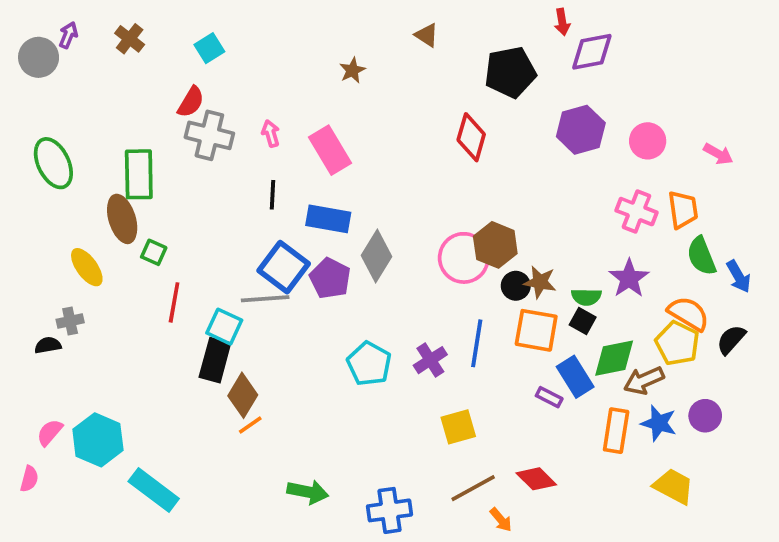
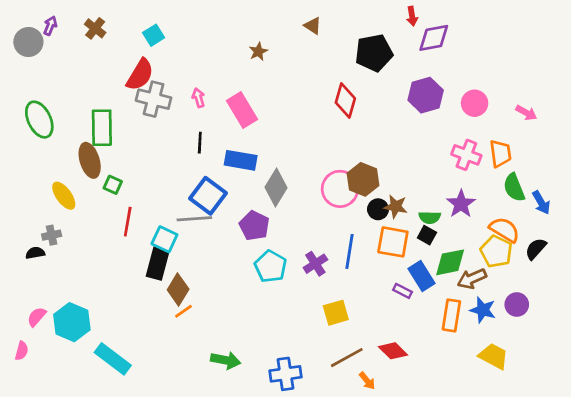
red semicircle: (191, 102) -> (140, 75), size x1.4
purple pentagon: (330, 278) -> (254, 226), moved

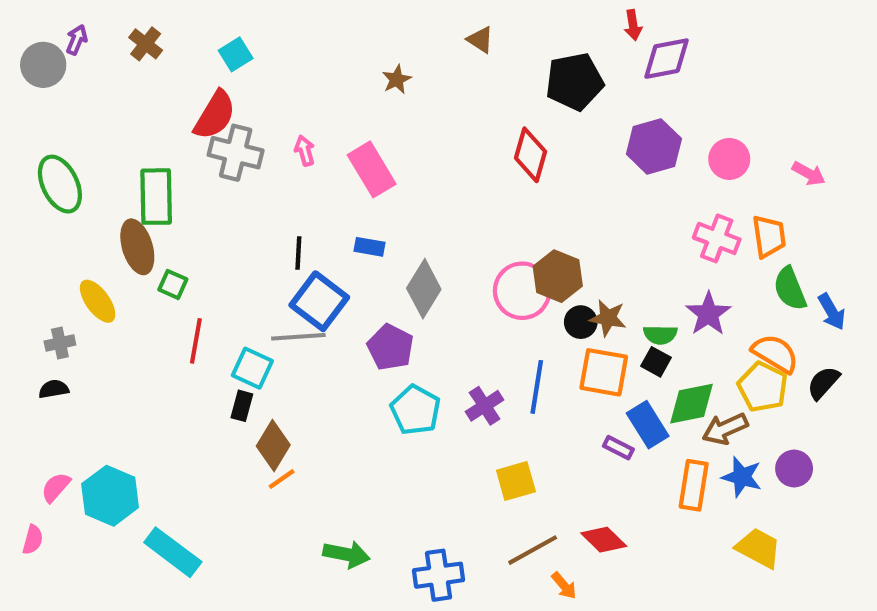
black line: (200, 143) -> (298, 253), moved
blue rectangle: (241, 160) -> (369, 247), size x0.6
gray cross: (52, 235) -> (60, 343), moved
black rectangle: (158, 264) -> (242, 406), size x0.6

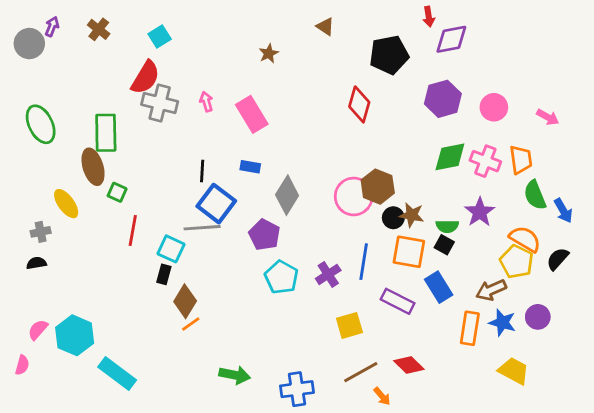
green diamond: (692, 404) -> (450, 157), moved
purple rectangle: (618, 448) -> (398, 301), moved, size x1.6

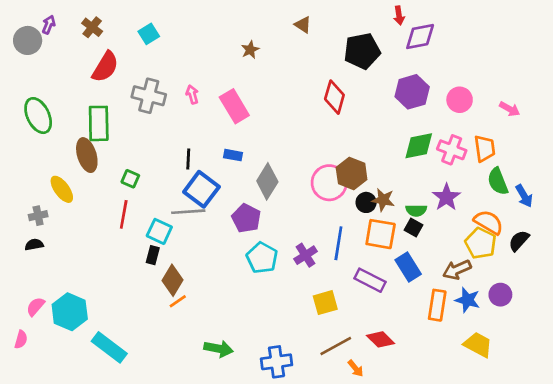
red semicircle: (145, 78) -> (105, 67), moved
green square: (117, 192) -> (130, 179), moved

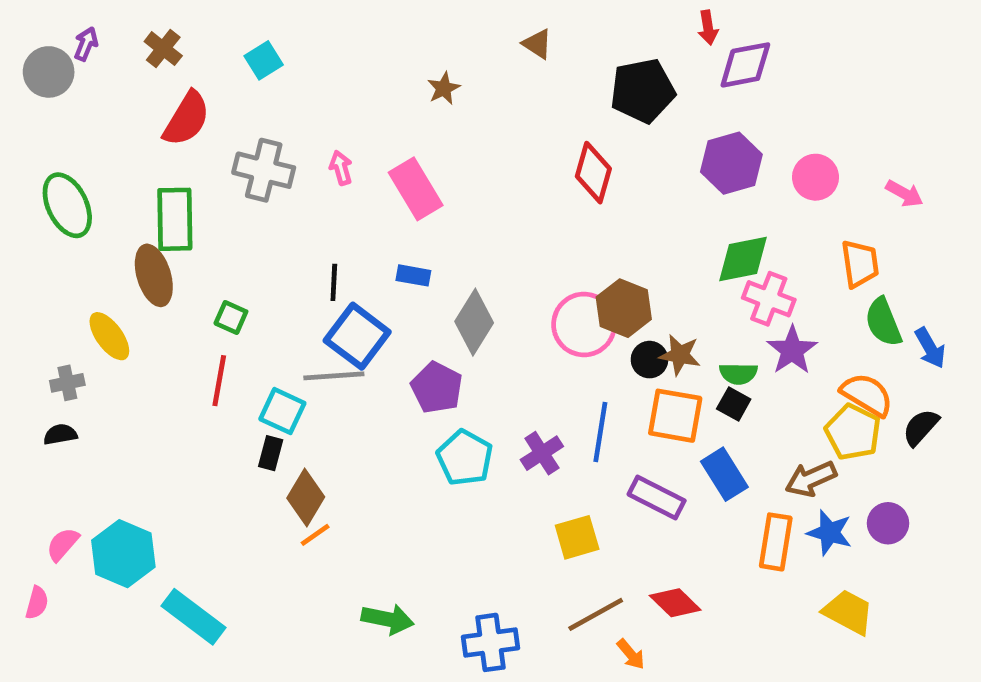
pink cross: (452, 150) -> (769, 299), moved

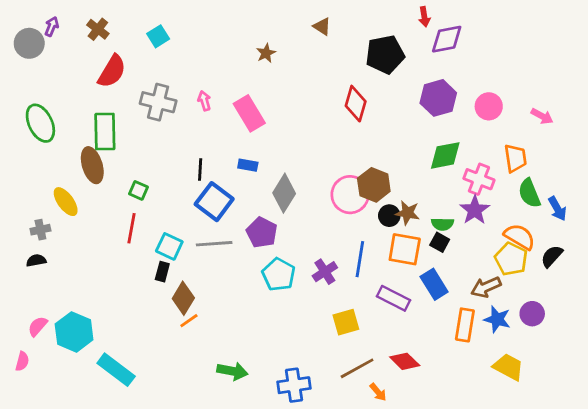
pink cross: (769, 299) -> (479, 179), moved
gray line: (334, 376) -> (214, 244), moved

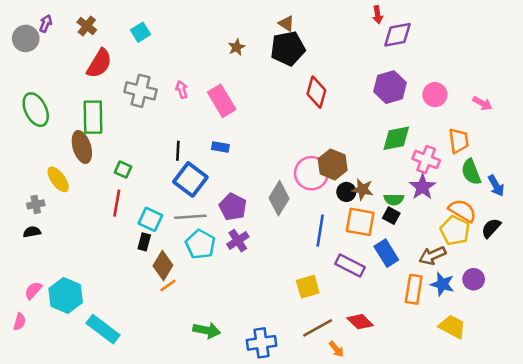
black pentagon: (385, 55) -> (288, 48), moved
gray diamond: (284, 193) -> (279, 198), moved
purple cross: (325, 272) -> (238, 241), moved
cyan pentagon: (279, 274) -> (200, 244), moved

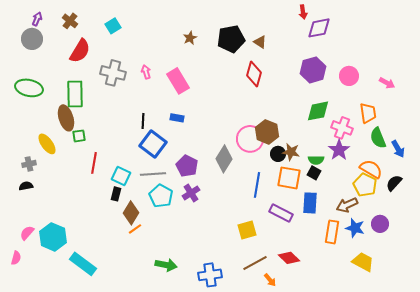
brown triangle: (286, 23) -> (260, 42), moved
gray circle: (26, 38) -> (32, 39), moved
green ellipse: (36, 110) -> (29, 88), turned -52
green square: (123, 169) -> (79, 136), moved, turned -32
blue rectangle: (386, 253) -> (310, 203), turned 35

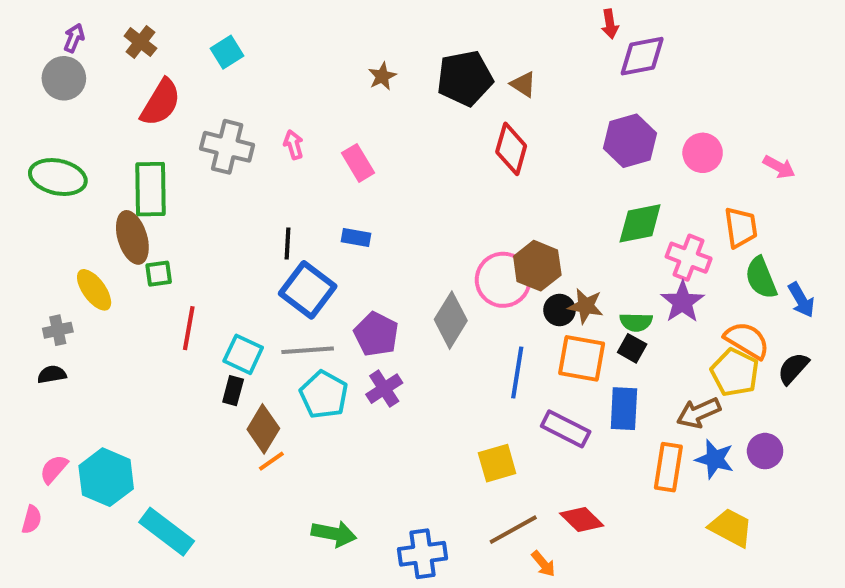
pink rectangle: (178, 81) -> (358, 163), size x0.7

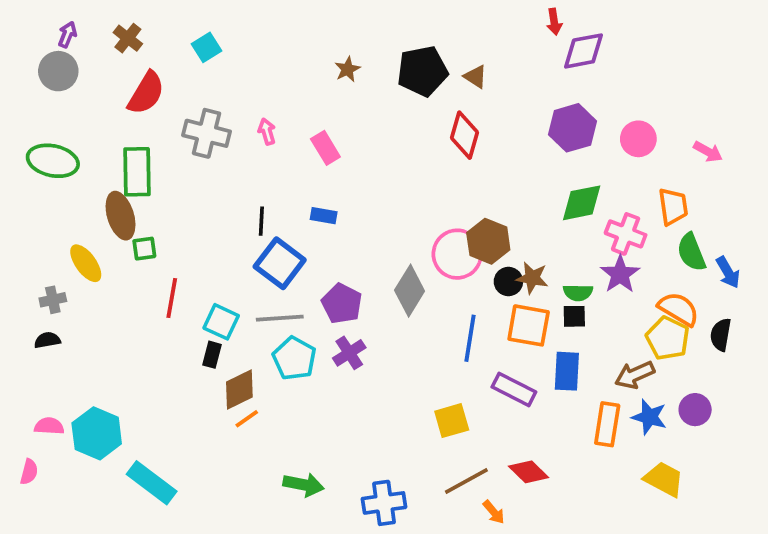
black square: (632, 348) -> (574, 316), turned -30
black semicircle: (793, 368) -> (721, 335), turned -32
brown diamond: (263, 429) -> (239, 389), turned 33
pink semicircle: (54, 469) -> (49, 426), turned 52

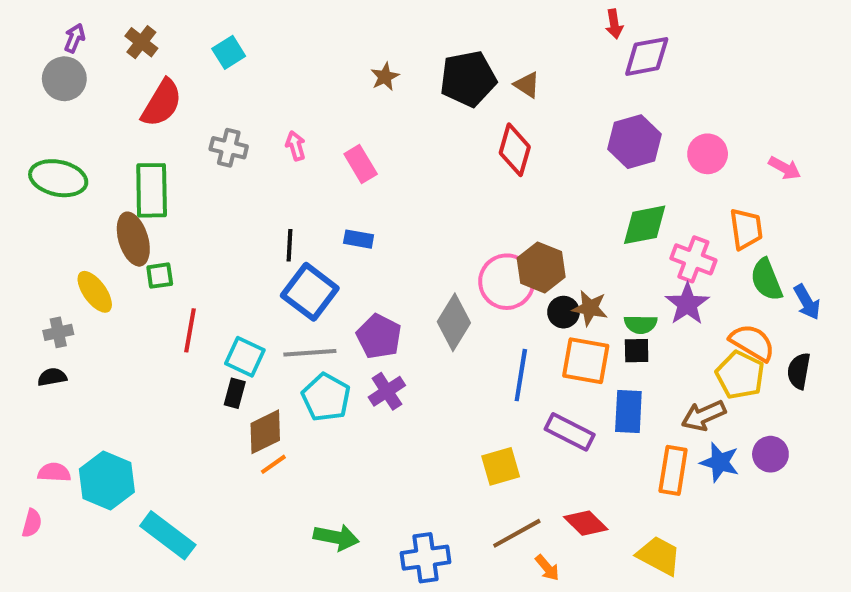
gray cross: (207, 133) -> (229, 148), size x0.7
yellow trapezoid: (664, 479) -> (659, 556), moved

